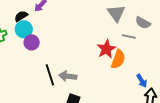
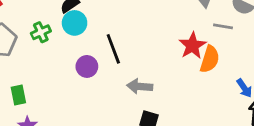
purple circle: (32, 42) -> (87, 66), moved
black line: (50, 75) -> (113, 49), moved

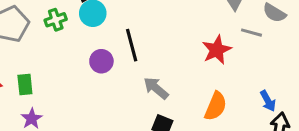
orange semicircle: (210, 59) -> (216, 106), moved
gray arrow: (140, 86) -> (156, 88), turned 30

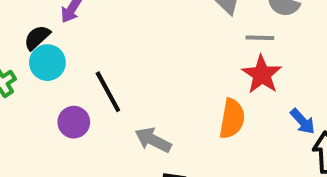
red star: (217, 50) -> (262, 74), moved
orange semicircle: (216, 106) -> (232, 119), moved

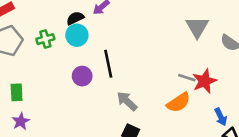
gray line: (260, 38) -> (187, 78), moved
orange semicircle: (232, 119) -> (179, 102), turned 30

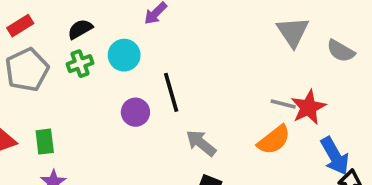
black semicircle: (75, 18) -> (80, 29), moved
blue arrow: (221, 117) -> (335, 156), size x1.5

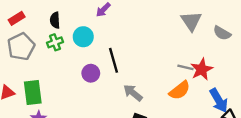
black semicircle: (80, 29) -> (55, 20), turned -63
green rectangle: (45, 142) -> (33, 93), size x1.5

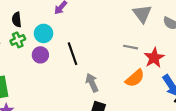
gray line: (185, 67) -> (130, 47), moved
purple circle: (91, 73) -> (40, 55), moved
gray arrow: (133, 93) -> (92, 83), turned 30

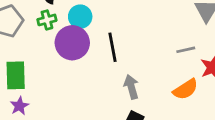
gray line: (130, 47) -> (186, 50), turned -32
purple circle: (40, 55) -> (72, 43), size x1.6

